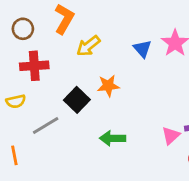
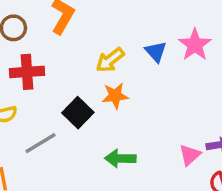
yellow arrow: (88, 46) -> (110, 60), moved

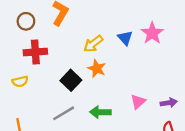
orange star: (115, 96) -> (97, 68), turned 30
gray line: (41, 143) -> (64, 113), moved
pink triangle: (190, 155) -> (138, 102), moved

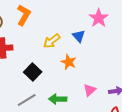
pink star: (152, 33) -> (99, 18), moved
orange star: (97, 68) -> (69, 62), moved

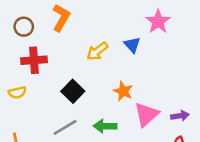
orange star: (69, 62) -> (123, 91), moved
pink triangle: (90, 90) -> (146, 114), size x1.5

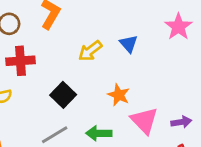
pink star: (158, 22) -> (178, 27), moved
pink triangle: (146, 114) -> (144, 121), turned -32

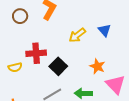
red cross: (20, 61) -> (36, 53), moved

